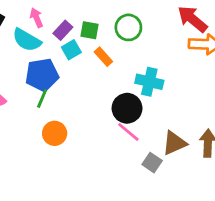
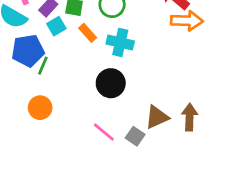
cyan cross: (149, 82) -> (120, 42), moved
green line: (42, 98) -> (43, 66), moved
pink line: (128, 132) -> (104, 132), moved

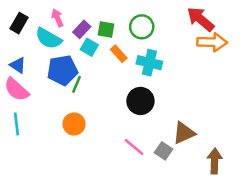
cyan square: (56, 26) -> (89, 47), turned -30
brown arrow: (189, 117) -> (215, 161), moved

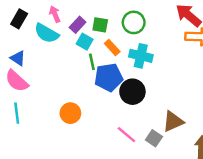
blue pentagon: (62, 70) -> (109, 77), moved
green line: (77, 84) -> (92, 62), moved, turned -35

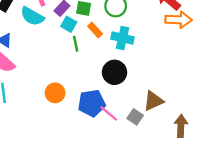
blue pentagon: (109, 77) -> (92, 103), moved

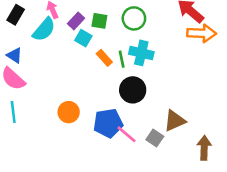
cyan semicircle: (32, 16) -> (44, 30), turned -80
orange rectangle: (95, 30) -> (104, 58), moved
green line: (76, 44) -> (122, 59), moved

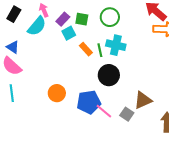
cyan square: (83, 38) -> (69, 33), turned 32

